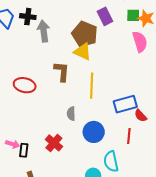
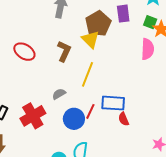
gray semicircle: (71, 114) -> (59, 94), turned 40
red line: (129, 136) -> (90, 111), moved
red cross: (54, 143) -> (33, 116), size x1.4

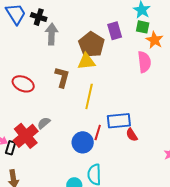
green square: (150, 22) -> (143, 27), moved
yellow triangle: (90, 39) -> (86, 61), turned -42
gray semicircle: (59, 94) -> (44, 123), moved
red cross: (33, 116) -> (26, 136), moved

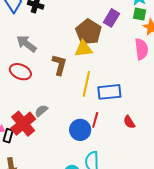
purple rectangle: (115, 31) -> (112, 18), turned 48
gray arrow: (52, 34) -> (26, 44), moved, turned -55
blue rectangle: (119, 121) -> (109, 92), moved

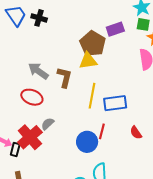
purple rectangle: (112, 18) -> (115, 29), turned 42
gray arrow: (26, 44) -> (38, 71), moved
red ellipse: (20, 72) -> (32, 97), moved

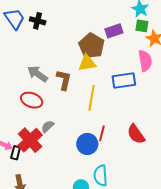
blue rectangle: (115, 103) -> (124, 81), moved
red semicircle: (136, 133) -> (136, 134), size x1.5

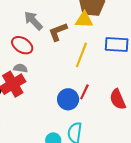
brown L-shape: (64, 80) -> (58, 32), turned -135
gray semicircle: (48, 127) -> (20, 68), moved, turned 40

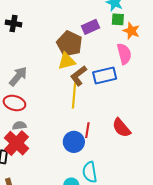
gray arrow: (33, 21) -> (18, 76), turned 100
brown L-shape: (58, 32) -> (79, 76), moved

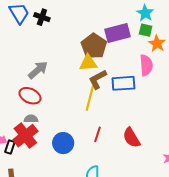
purple rectangle: (91, 27) -> (117, 33), size x1.4
blue circle: (74, 142) -> (63, 143), moved

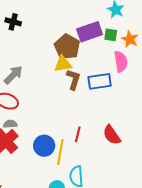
green square: (146, 30) -> (111, 35), moved
brown L-shape: (98, 79) -> (73, 79), turned 140
yellow line: (90, 98) -> (60, 152), moved

